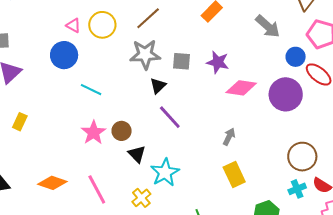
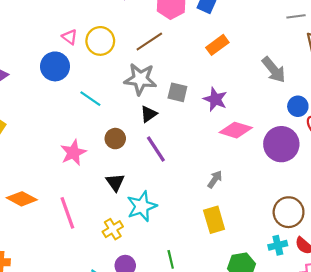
cyan line: (91, 90) -> (90, 99), moved
brown circle: (122, 131) -> (115, 139), moved

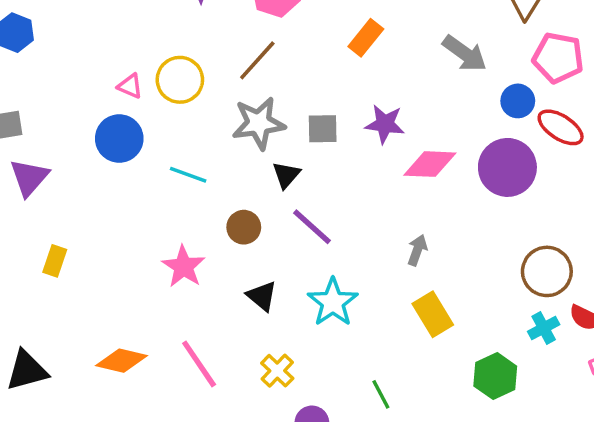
cyan star: (142, 206) -> (333, 302), moved

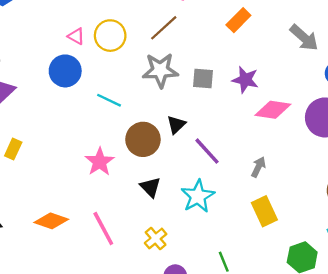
black triangle: (286, 175) -> (176, 125), moved
brown circle: (244, 227) -> (143, 139), size x1.5
purple line: (312, 227) -> (207, 151), moved

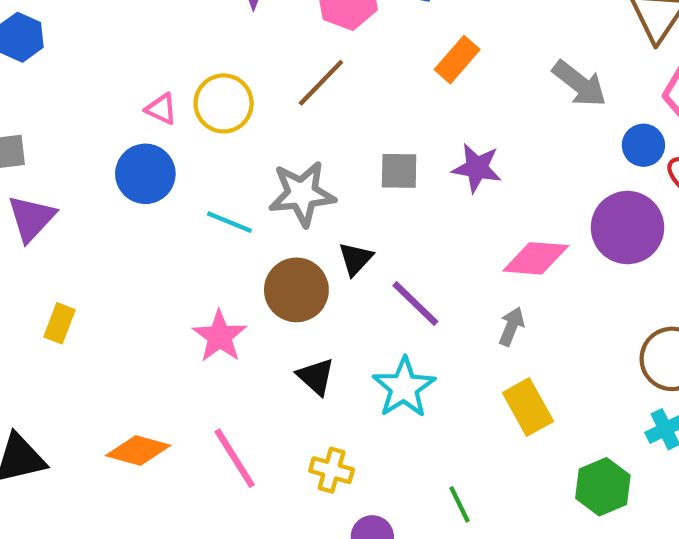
gray star: (160, 70) -> (302, 194), moved
pink diamond: (273, 110) -> (536, 258), moved
yellow cross: (156, 238) -> (332, 470), turned -30

